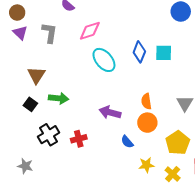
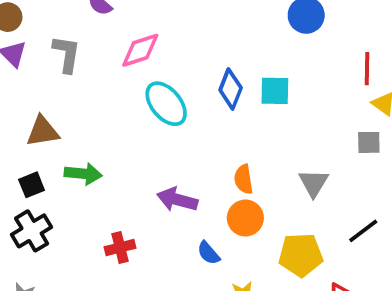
brown triangle: (36, 75) -> (43, 131), turned 48
black square: (30, 104) -> (32, 185), turned 32
black cross: (48, 135) -> (32, 231), moved
yellow pentagon: (178, 143) -> (301, 255), turned 30

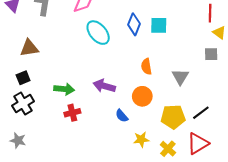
green arrow: (83, 174) -> (64, 89), moved
orange semicircle: (244, 179) -> (146, 66), moved
black line: (363, 231) -> (201, 113), moved

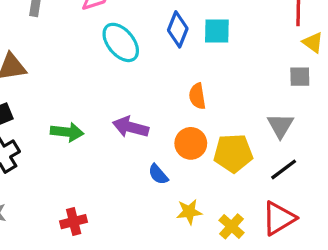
gray triangle: (180, 77) -> (280, 125), moved
red cross: (72, 113) -> (74, 222), moved
yellow pentagon: (173, 117) -> (233, 153), moved

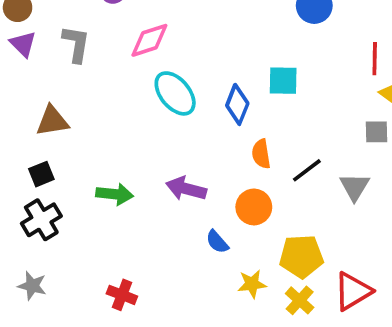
blue diamond: (178, 29) -> (237, 104), moved
yellow pentagon: (233, 153) -> (301, 256), moved
black line: (284, 169) -> (307, 170), moved
red cross: (74, 222) -> (122, 295), turned 35

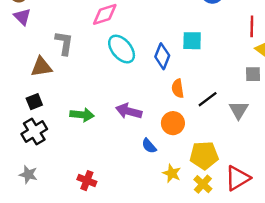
gray L-shape: (76, 44) -> (64, 43), moved
yellow star: (252, 284) -> (172, 173), turned 30

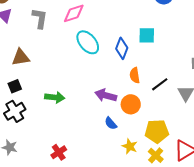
gray L-shape: (64, 43) -> (40, 18), moved
purple arrow: (129, 111) -> (106, 95), moved
red cross: (87, 181) -> (59, 152), turned 35

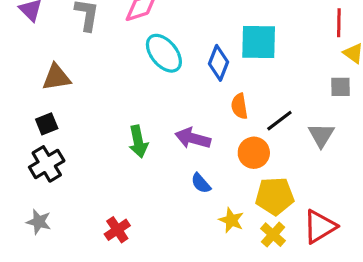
cyan square: (147, 35) -> (259, 42), size x1.4
green arrow: (55, 97) -> (138, 141), moved, turned 72
orange circle: (131, 104) -> (254, 153), moved

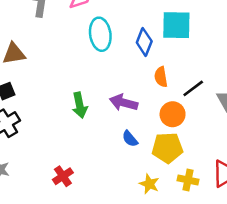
cyan ellipse: (164, 53) -> (100, 34), turned 32
yellow pentagon: (275, 196) -> (167, 148), moved
yellow star: (231, 220) -> (149, 184), moved
yellow cross: (273, 235) -> (188, 180), turned -30

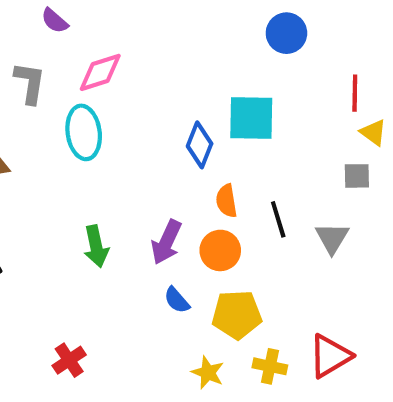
cyan ellipse: (100, 34) -> (84, 132), moved
black line: (193, 88) -> (278, 219), turned -70
purple arrow: (124, 103) -> (166, 242), turned -80
orange circle: (173, 114) -> (220, 250), moved

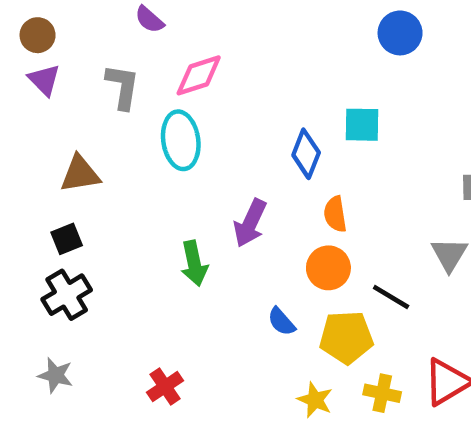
cyan square: (251, 118) -> (362, 125), size x0.7
black line: (278, 219) -> (391, 297), moved, turned -42
purple arrow: (166, 242) -> (250, 223), moved

